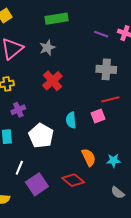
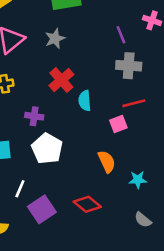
purple line: (101, 34) -> (121, 35), moved, turned 48
purple cross: (18, 110) -> (34, 116), moved, turned 32
cyan semicircle: (71, 120) -> (85, 101), moved
orange semicircle: (89, 157) -> (107, 162), moved

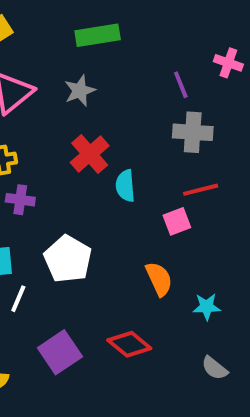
purple cross: (34, 116) -> (20, 200), moved
white line: (20, 189) -> (18, 299), moved

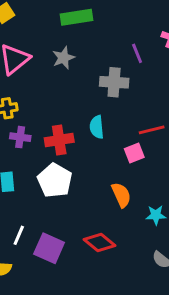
gray cross: (193, 132) -> (114, 82), moved
red cross: (90, 154) -> (59, 140), moved, turned 32
white line: (18, 299) -> (19, 235), moved
purple square: (60, 352) -> (49, 248), turned -32

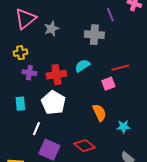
gray star: (63, 58) -> (51, 29), moved
cyan semicircle: (97, 127) -> (82, 66), turned 63
white line: (19, 235) -> (36, 129), moved

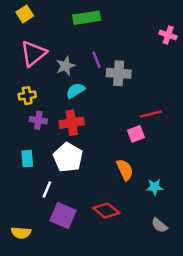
purple line: (110, 15) -> (96, 60), moved
cyan semicircle: (82, 66) -> (75, 91), moved

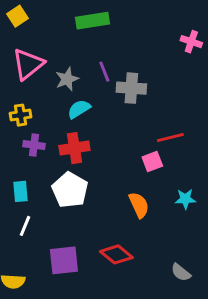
cyan star: (155, 187) -> (185, 199), moved
white line: (47, 189) -> (25, 226), moved
purple square: (63, 215) -> (64, 260), turned -30

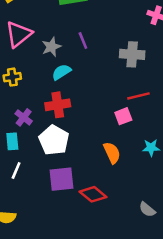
gray cross: (131, 88) -> (132, 54), moved
purple cross: (34, 145) -> (24, 117), moved, turned 30
purple square: (64, 260) -> (61, 179), moved

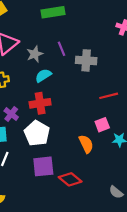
gray cross: (132, 54) -> (86, 60), moved
pink square: (123, 116) -> (102, 125), moved

